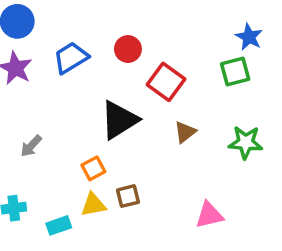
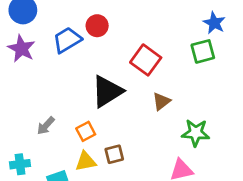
red circle: (128, 49) -> (97, 26), moved
green star: (246, 142) -> (196, 133), moved
gray arrow: (31, 146) -> (46, 126), moved

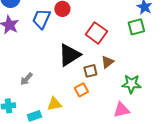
blue trapezoid: (67, 40) -> (41, 19), turned -35
orange square: (86, 131) -> (81, 90), moved
brown square: (114, 154) -> (90, 71), moved

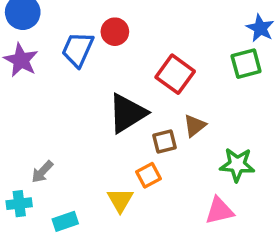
gray arrow: (26, 79) -> (42, 172), moved
yellow triangle: (54, 104) -> (120, 200), moved, turned -49

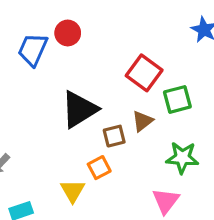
green square: (246, 64) -> (177, 99), moved
red square: (175, 74) -> (144, 73), moved
pink triangle: (219, 211) -> (166, 201), turned -40

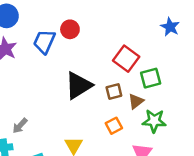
brown triangle: (142, 121) -> (136, 101), moved
brown square: (114, 136) -> (114, 92), moved
orange square: (99, 168) -> (114, 126), moved

